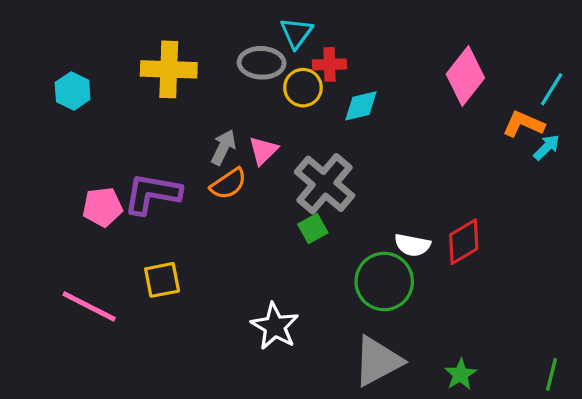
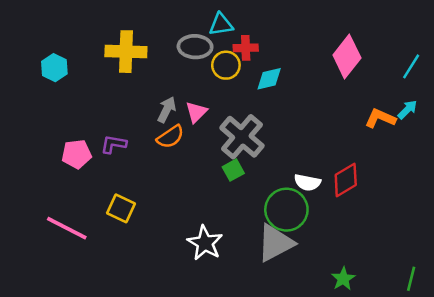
cyan triangle: (296, 33) -> (221, 24), turned 45
orange L-shape: (523, 124) -> (380, 118), moved
purple L-shape: (152, 194) -> (114, 144), size x0.6
yellow square: (162, 280) -> (121, 208), turned 36
gray triangle: (378, 361) -> (275, 243), moved

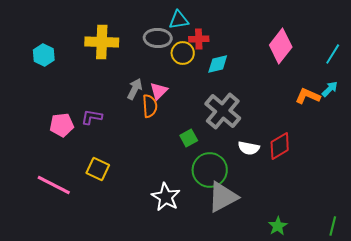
orange semicircle: (170, 137) -> (150, 106), moved, turned -60
gray cross: (242, 137) -> (223, 111), moved
green circle: (286, 210) -> (210, 170), moved

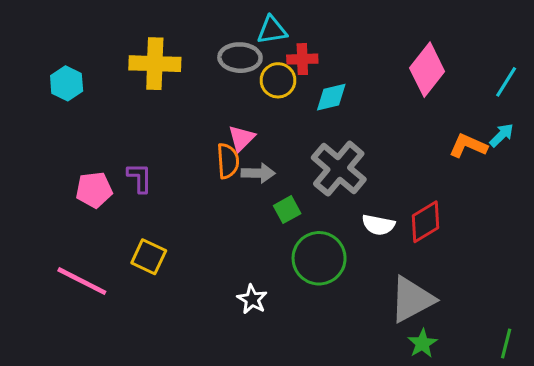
gray arrow: (135, 89) -> (258, 173), moved, turned 65
purple L-shape: (92, 117) -> (140, 178), turned 80
white star: (166, 197) -> (252, 299), size x0.7
gray triangle: (223, 197) -> (412, 299), moved

